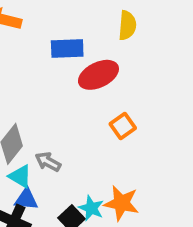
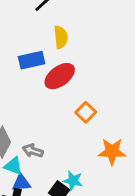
yellow semicircle: (127, 25) -> (61, 37), moved
orange star: (121, 203) -> (112, 151), moved

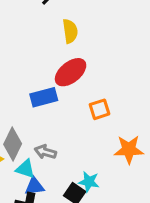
blue rectangle: (32, 60) -> (44, 97), moved
orange square: (86, 112) -> (100, 109), turned 30

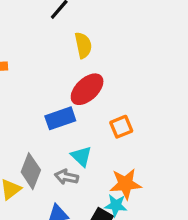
orange star: (129, 149) -> (126, 184), moved
cyan triangle: (25, 169) -> (81, 156), moved, turned 30

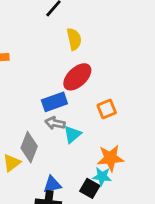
cyan triangle: (81, 156) -> (72, 134), turned 36
gray arrow: (67, 177) -> (55, 123), moved

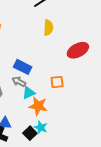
red ellipse: (77, 77) -> (78, 50), moved
blue rectangle: (54, 102) -> (23, 67), turned 30
orange star: (110, 158) -> (38, 106), moved

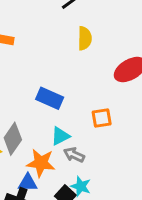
gray arrow: (19, 82) -> (74, 155), moved
orange star: (38, 106) -> (41, 163), moved

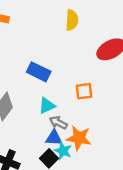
orange star: (41, 163) -> (79, 138), moved
blue triangle: (28, 183) -> (54, 138), moved

